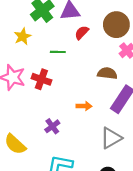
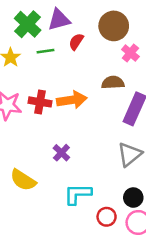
green line: (58, 52) -> (46, 51), moved
orange arrow: (84, 106) -> (72, 100), moved, size x1.6

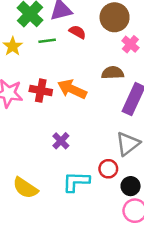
red semicircle: (76, 42) -> (77, 32), turned 84
orange arrow: (72, 100) -> (72, 89), turned -148
yellow semicircle: (23, 180) -> (25, 188), moved
red circle: (107, 217) -> (108, 169), moved

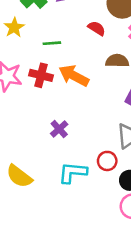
red semicircle: (77, 32) -> (97, 28), moved
green line: (47, 41) -> (52, 43), moved

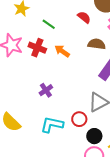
green line: (52, 43) -> (49, 24), turned 32
orange arrow: (74, 76) -> (62, 51), size x0.7

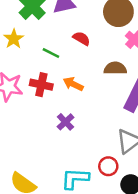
red semicircle: (84, 17) -> (81, 38), moved
purple cross: (46, 90) -> (65, 122), moved

